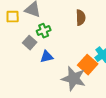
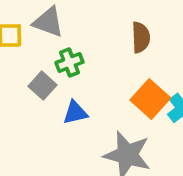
orange square: (88, 65) -> (150, 99), moved

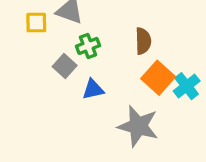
brown semicircle: (141, 37) -> (143, 41), moved

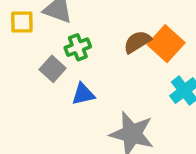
brown semicircle: (143, 41) -> (137, 42), turned -120
orange square: (158, 78) -> (166, 44), moved

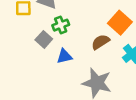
brown semicircle: (137, 42) -> (101, 42), moved

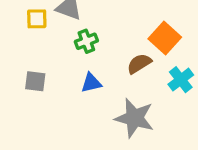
gray square: (44, 39) -> (35, 81), moved, turned -35

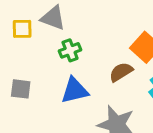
blue triangle: (91, 83) -> (75, 90), size x1.4

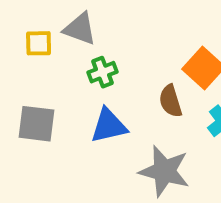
brown semicircle: (121, 72) -> (171, 101), turned -75
gray square: (21, 89) -> (37, 124), size x1.4

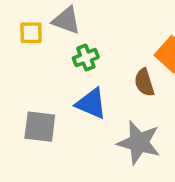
gray square: (37, 124) -> (40, 127), moved
blue triangle: (109, 126) -> (91, 104), turned 36

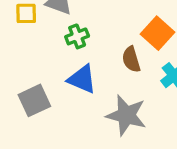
gray square: (40, 127) -> (34, 100), turned -32

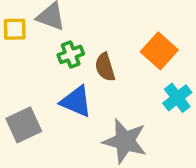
brown semicircle: (131, 59) -> (105, 67), moved

